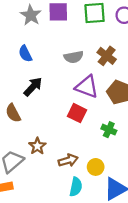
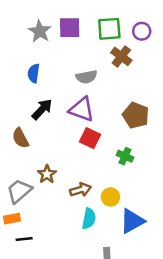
blue semicircle: (25, 54) -> (34, 73), turned 35
brown cross: (107, 56) -> (121, 56), moved
purple triangle: (87, 87) -> (82, 109), moved

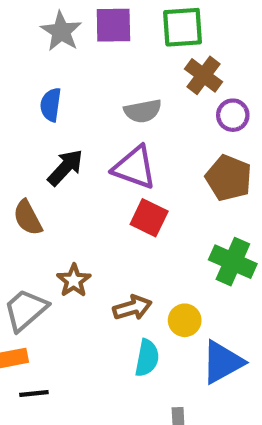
purple circle: (142, 31) -> (233, 115), moved
green cross: (125, 156) -> (233, 262), moved, size x1.5

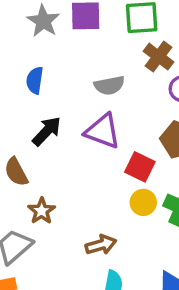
red square: (149, 218) -> (140, 167), moved
brown star: (74, 281) -> (42, 211), moved
yellow circle: (185, 320) -> (143, 202), moved

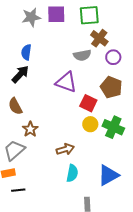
gray star: (43, 21) -> (31, 17), turned 30
gray semicircle: (109, 85) -> (82, 55), moved
black arrow: (47, 131) -> (20, 74), moved

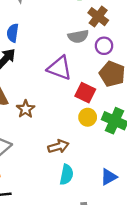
purple circle: (113, 57) -> (104, 46), moved
brown star: (30, 129) -> (26, 109), moved
blue triangle: (108, 175) -> (109, 177), size x0.7

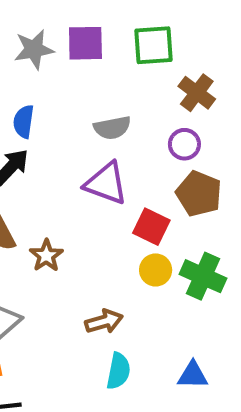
brown cross: (98, 17) -> (197, 93), moved
gray semicircle: (78, 36) -> (112, 128), moved
blue triangle: (109, 177) -> (193, 375), turned 30

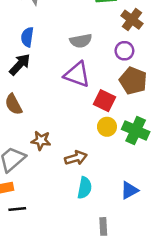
brown star: (46, 256) -> (41, 140), moved, turned -30
blue triangle: (193, 375) -> (129, 190), turned -30

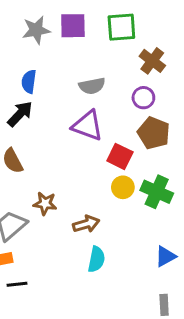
blue triangle: (129, 190) -> (165, 256), moved
gray rectangle: (103, 226) -> (164, 305), moved

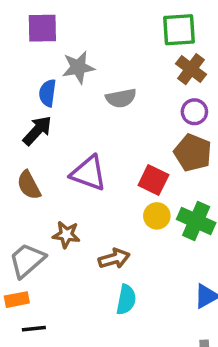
purple square: (73, 26) -> (42, 28), moved
green square: (121, 27) -> (179, 30), moved
gray star: (36, 30) -> (78, 67), moved
purple circle: (143, 98) -> (194, 112), moved
purple triangle: (88, 126) -> (89, 173), moved

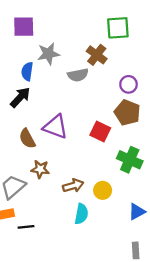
brown cross: (191, 69) -> (97, 55), moved
brown semicircle: (29, 185) -> (27, 139), moved
yellow circle: (157, 216) -> (103, 190), moved
black line: (34, 329) -> (26, 227), moved

